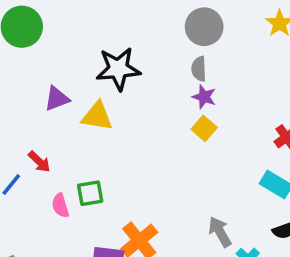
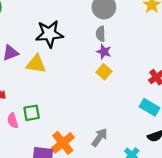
gray arrow: (220, 232) -> (99, 137), moved, turned 66

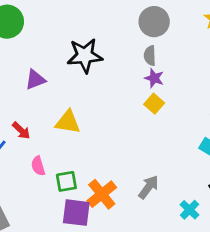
yellow triangle: (36, 64) -> (68, 122), moved
green square: (32, 113) -> (66, 181), moved

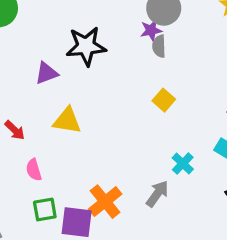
purple star: (154, 78) -> (151, 30), moved, turned -30
purple triangle: (35, 80) -> (46, 73), moved
green square: (66, 181) -> (45, 209), moved
cyan cross: (189, 210) -> (183, 164), moved

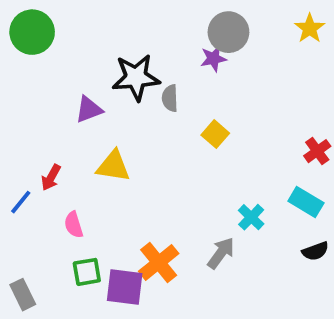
gray semicircle: (159, 46) -> (170, 98), moved
yellow square: (164, 100) -> (215, 134), moved
red arrow: (15, 130) -> (51, 177), turned 75

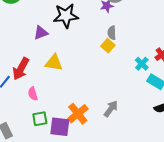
gray semicircle: (170, 98) -> (112, 33), moved
red arrow: (51, 177) -> (21, 69), size x1.6
cyan cross: (251, 217) -> (142, 64), moved

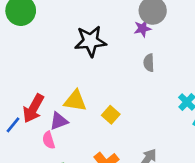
purple triangle: (41, 33) -> (59, 121), moved
yellow square: (108, 46) -> (111, 115), moved

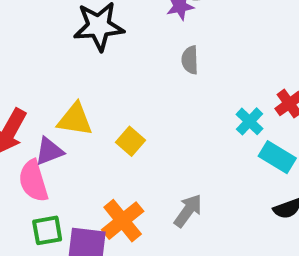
pink semicircle: (49, 140) -> (33, 181), size x1.5

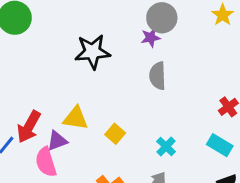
gray semicircle: (190, 60) -> (158, 76), size x1.4
cyan cross: (250, 121) -> (166, 146), moved

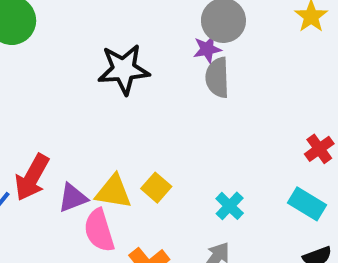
gray semicircle: (158, 76) -> (217, 78), moved
yellow triangle: (76, 118) -> (113, 192), moved
pink semicircle: (46, 162) -> (99, 230), moved

